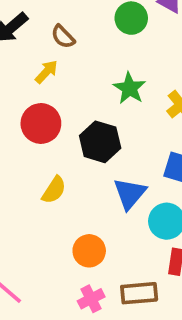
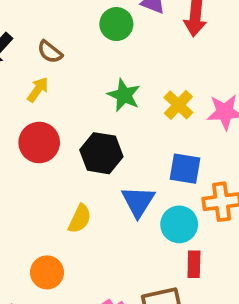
yellow semicircle: (54, 190) -> (80, 219), moved
orange circle: (89, 251) -> (47, 272), moved

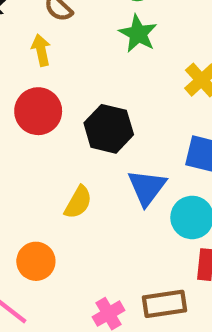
yellow arrow: (38, 90) -> (41, 50), turned -52
green star: (124, 95) -> (138, 34), moved

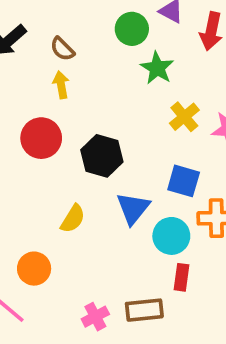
green star: (138, 34) -> (157, 68), moved
yellow arrow: (41, 50) -> (61, 85), moved

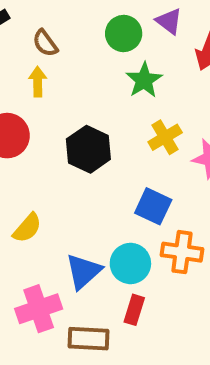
black hexagon: (102, 156) -> (88, 149), moved
blue triangle: (133, 208) -> (84, 271), moved
pink cross: (95, 317) -> (39, 309), moved, size x1.5

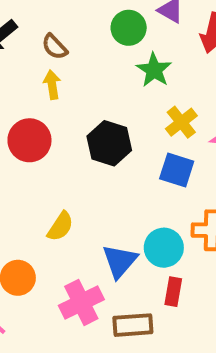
blue square: (153, 206) -> (177, 170), moved

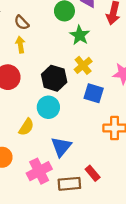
yellow cross: (181, 122) -> (83, 65), moved
cyan circle: (164, 248) -> (48, 107), moved
red rectangle: (173, 292) -> (93, 173), moved, turned -49

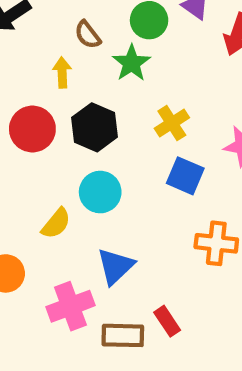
brown semicircle: (22, 23) -> (88, 35), moved
green star: (80, 35) -> (132, 63), moved
black hexagon: (54, 78) -> (95, 127), moved

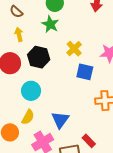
brown semicircle: (88, 35) -> (16, 12), moved
cyan circle: (100, 192) -> (31, 91), moved
yellow semicircle: (56, 223) -> (28, 117), moved

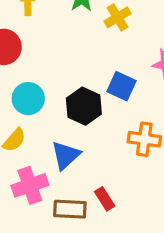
yellow cross: (74, 49) -> (117, 17), moved
black hexagon: (39, 57) -> (84, 106), moved

